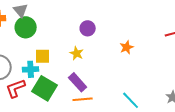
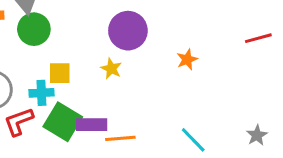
purple circle: (88, 28) -> (128, 31), size x1.6
purple rectangle: (78, 82) -> (92, 125), moved, turned -48

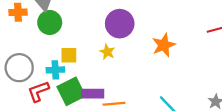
orange star: (187, 59) -> (164, 45), size x1.5
green square: (63, 122) -> (71, 91), turned 32

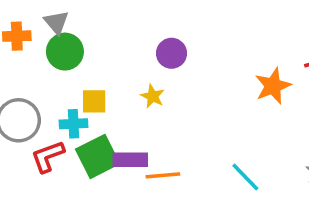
purple circle: (120, 24) -> (171, 53), size x0.7
orange star: (164, 45) -> (273, 86), moved

